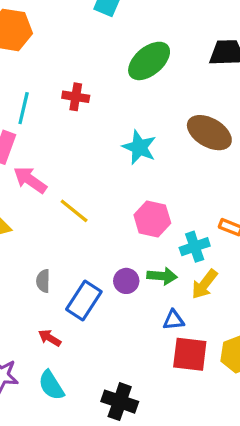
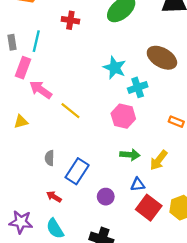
red cross: (76, 97) -> (70, 20), moved
cyan cross: (195, 247) -> (138, 87), moved
purple circle: (126, 281) -> (106, 197), moved
red square: (190, 354) -> (149, 208), turned 30

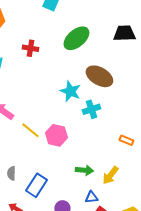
brown ellipse: (162, 58) -> (99, 76), moved
pink hexagon: (123, 116) -> (56, 135), moved

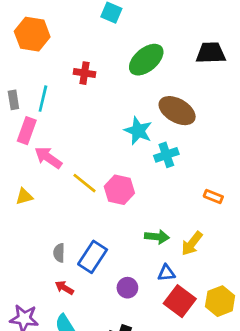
gray semicircle: (11, 173) -> (59, 253), moved

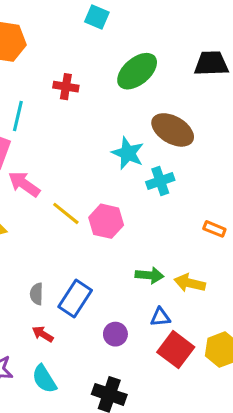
yellow arrow: (192, 243) -> (190, 283), turned 65

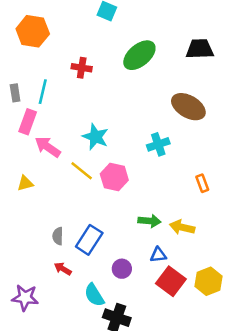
brown ellipse: (173, 130) -> (188, 107), moved
cyan star: (128, 153) -> (95, 137), moved
orange rectangle: (214, 229) -> (202, 183), turned 48
cyan semicircle: (44, 379) -> (94, 295), moved

